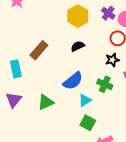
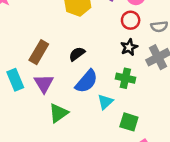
black semicircle: (78, 46) -> (77, 54), moved
purple triangle: (14, 100) -> (44, 84), moved
green square: (88, 123) -> (129, 122), moved

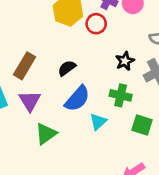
red circle: (131, 20) -> (96, 24), moved
green square: (129, 122) -> (142, 125), moved

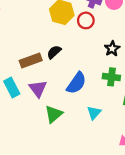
brown rectangle: (24, 66) -> (31, 61), turned 45
black semicircle: (67, 68) -> (54, 52), moved
cyan triangle: (98, 122) -> (94, 113), moved

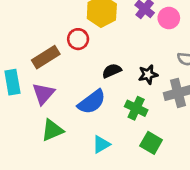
red circle: (86, 20) -> (78, 39), moved
black semicircle: (54, 52) -> (112, 71), moved
brown rectangle: (31, 61) -> (46, 57), turned -30

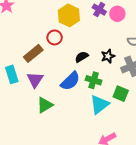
green cross: (136, 108) -> (94, 80), moved
green square: (151, 143) -> (121, 94), moved
cyan triangle: (101, 144) -> (99, 105), moved, size x1.5

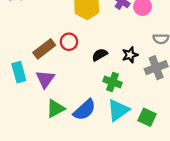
red circle: (55, 37) -> (69, 42), moved
blue semicircle: (70, 81) -> (85, 110), moved
green square: (121, 94) -> (147, 117), moved

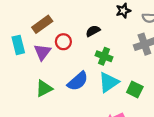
red circle: (69, 42) -> (63, 42), moved
black star: (130, 55) -> (123, 11), moved
green triangle: (56, 109) -> (44, 88), moved

